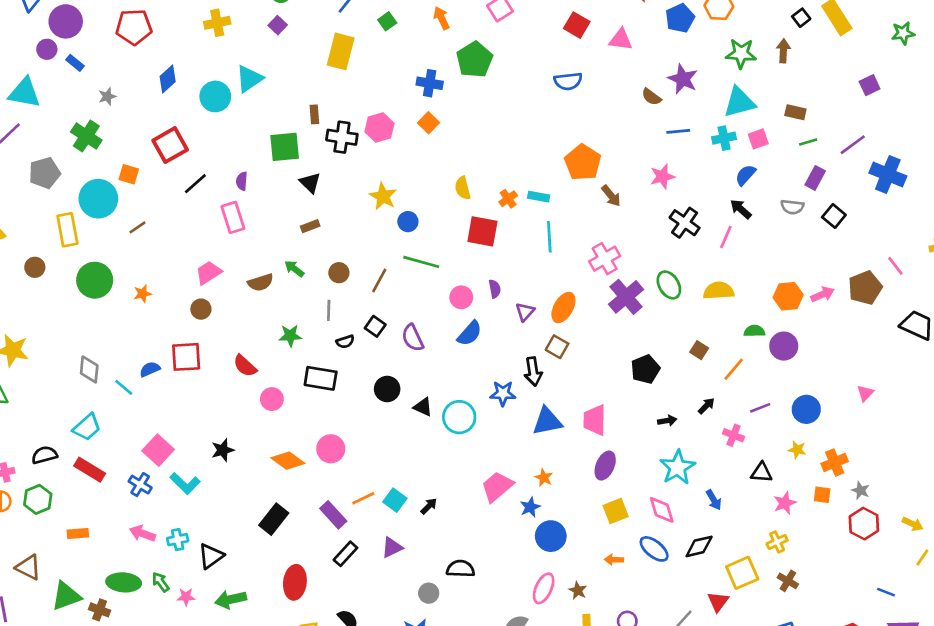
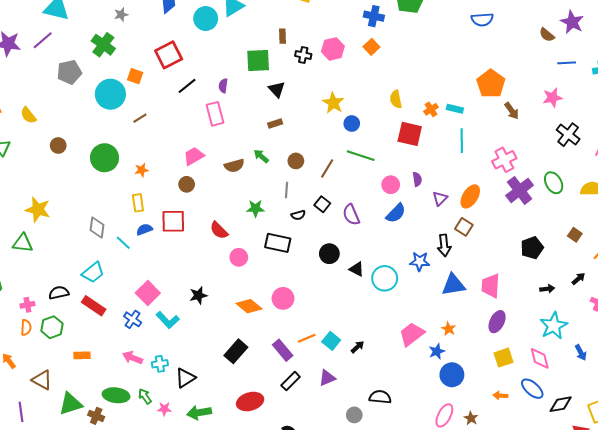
black cross: (342, 137) -> (303, 55), size x0.7
yellow rectangle: (67, 230) -> (138, 203), moved, size x0.7
black diamond: (699, 546) -> (561, 404), moved
red ellipse: (295, 582) -> (250, 402), turned 65

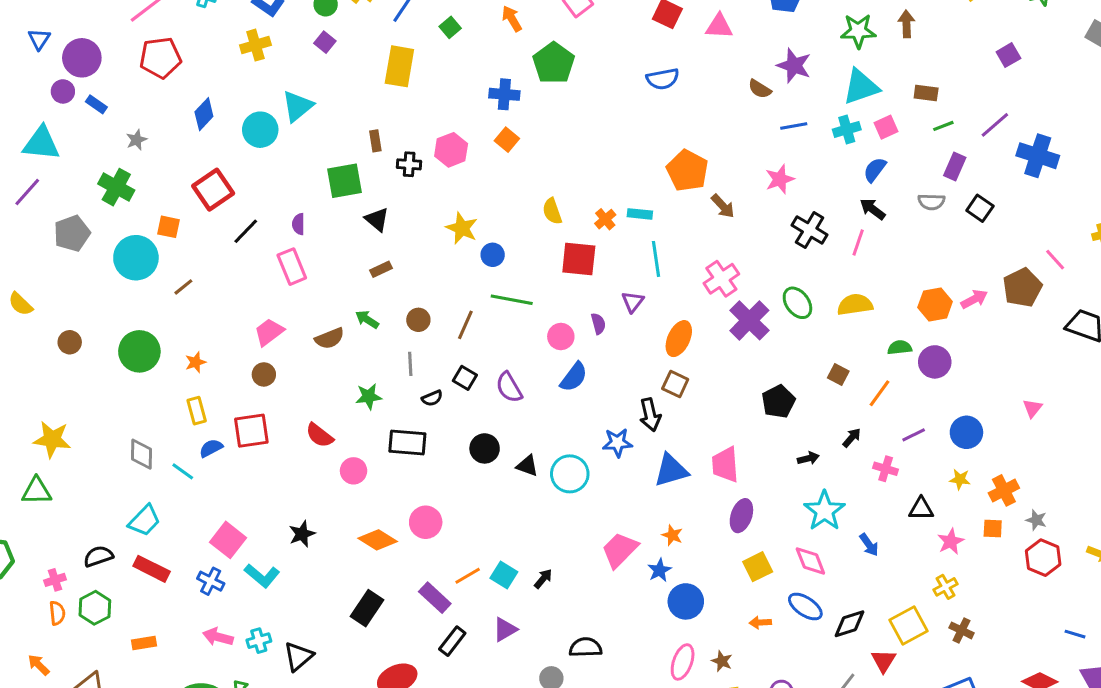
purple triangle: (440, 198) -> (633, 302), moved

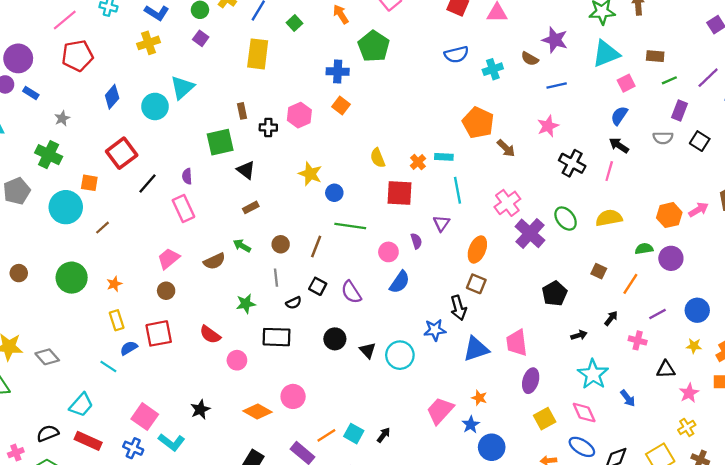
cyan cross: (847, 129) -> (493, 69), moved
gray diamond: (142, 454) -> (47, 357), moved, turned -40
black triangle: (527, 466) -> (368, 350), turned 30

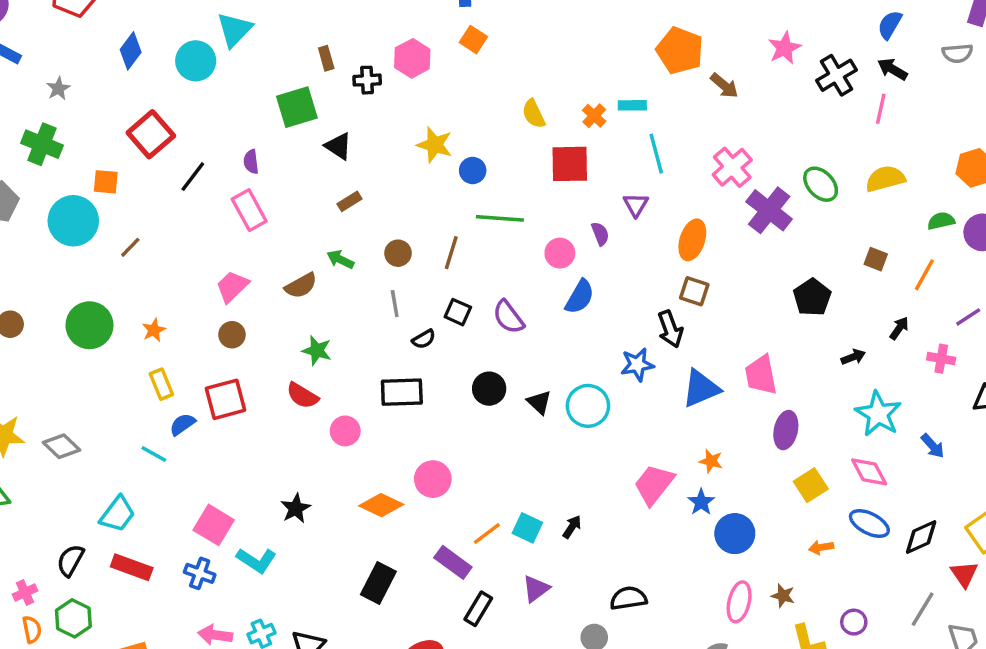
black cross: (572, 163) -> (836, 75), moved, turned 35
green star: (246, 304) -> (317, 351), moved, turned 30
black semicircle: (48, 433) -> (70, 560), turned -35

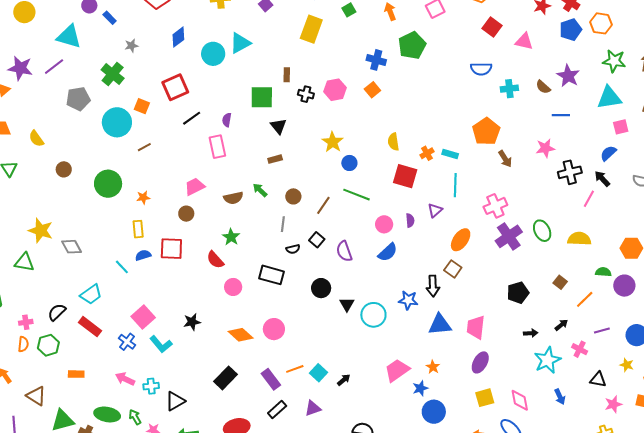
cyan star: (878, 414) -> (547, 360), moved

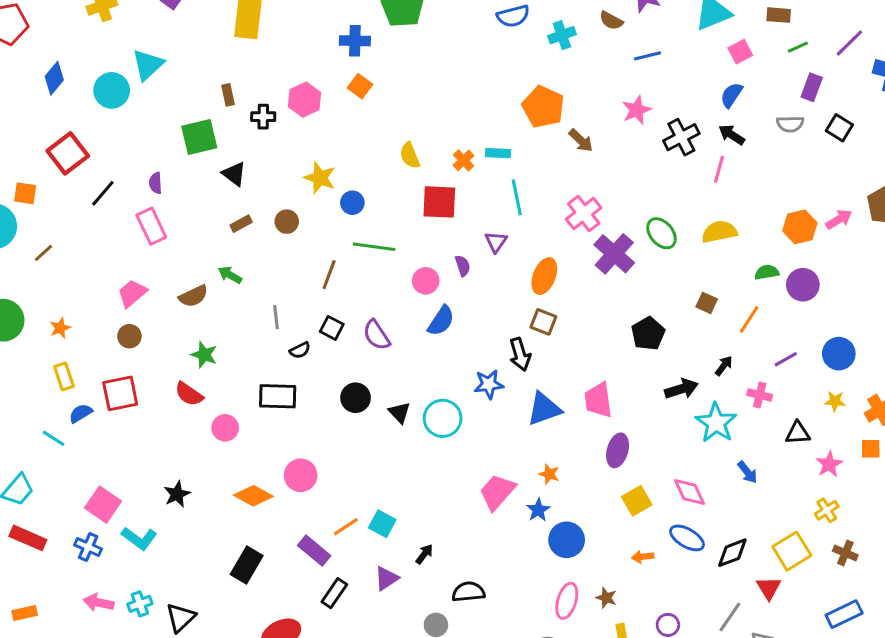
brown circle: (293, 196) -> (287, 222), moved
black arrow: (531, 333) -> (681, 389), size x1.5
black arrow: (344, 380) -> (424, 554), moved

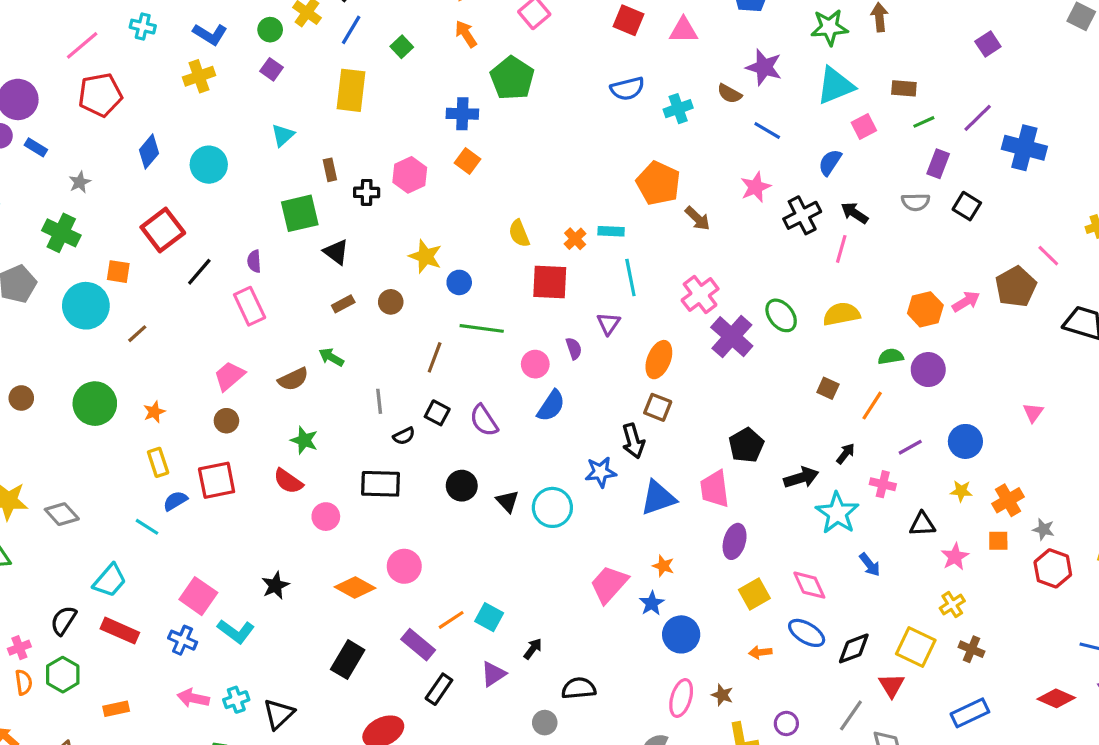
blue line: (648, 56) -> (767, 131), turned 44
cyan triangle: (148, 65) -> (283, 135), moved, size x0.7
blue semicircle: (731, 95) -> (830, 162), moved
black pentagon: (648, 334) -> (746, 445), moved
yellow square: (792, 551) -> (916, 647), turned -33

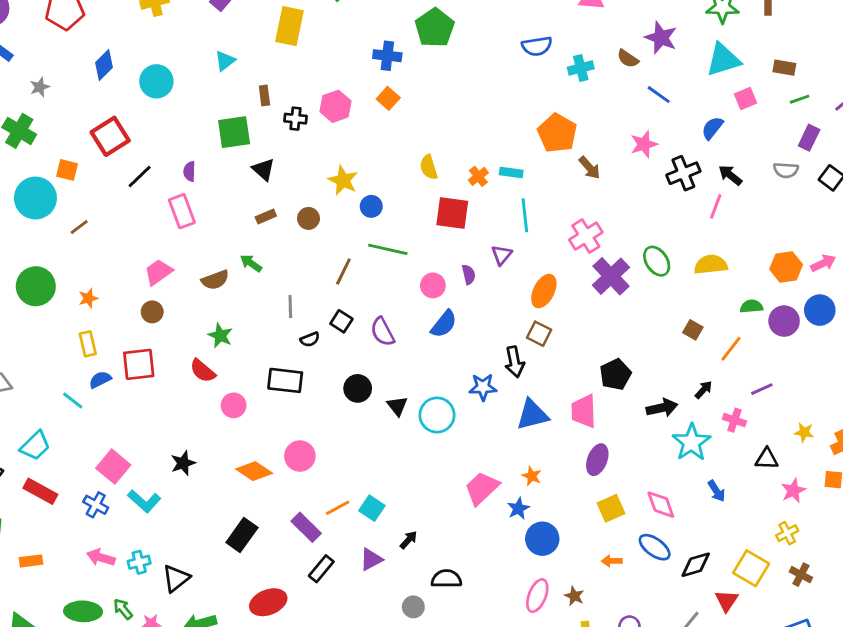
blue circle: (965, 441) -> (820, 310), moved

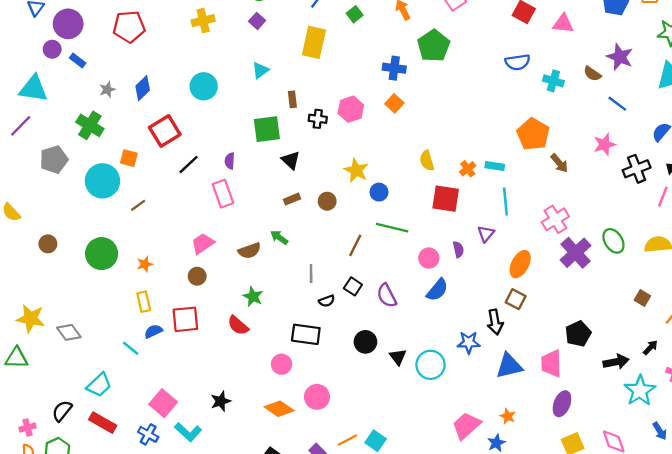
blue diamond: (104, 65) -> (143, 88), moved
cyan cross: (581, 68) -> (553, 81), turned 30
pink circle: (234, 405) -> (282, 364), moved

